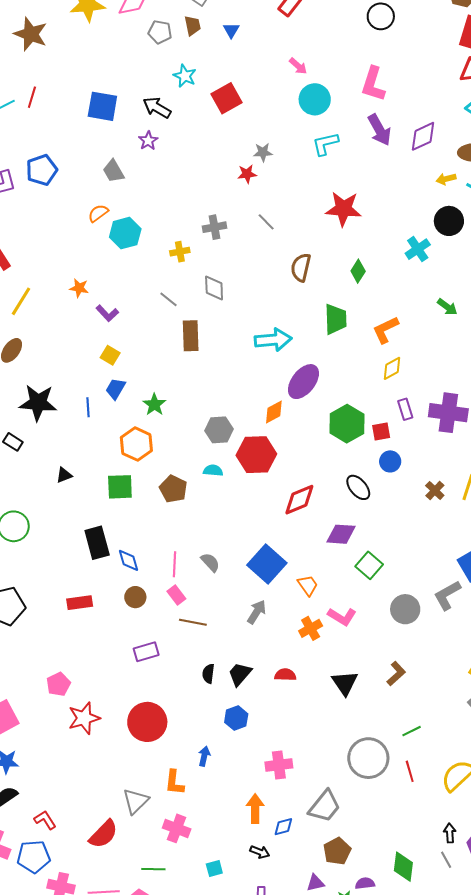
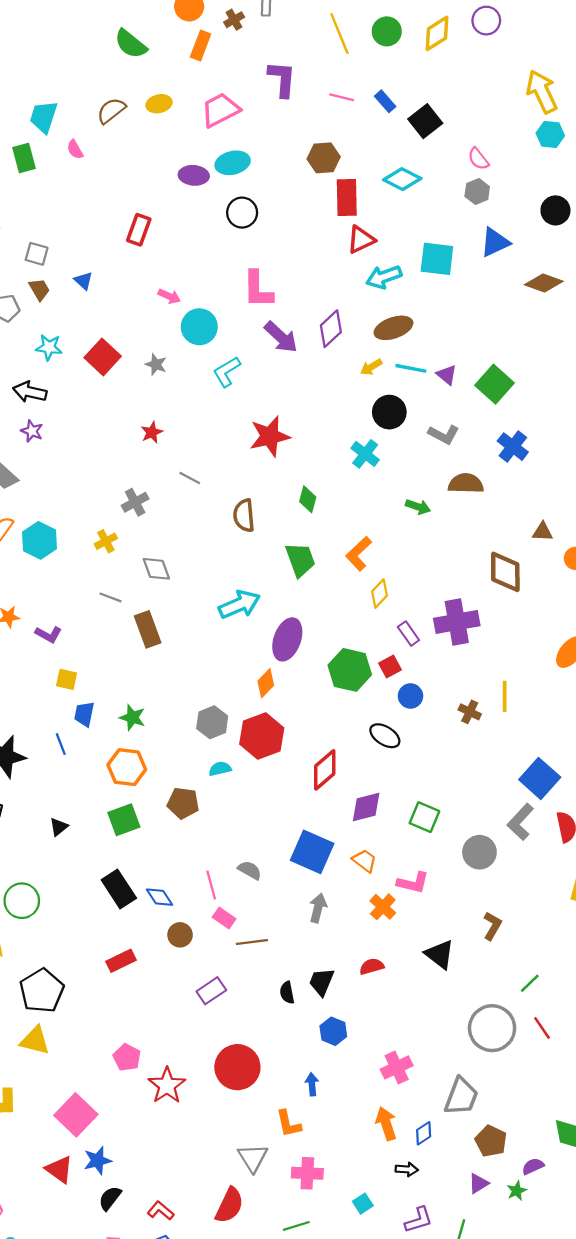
gray star: (263, 152) -> (156, 364), moved, turned -30
purple diamond: (341, 534) -> (366, 807), moved

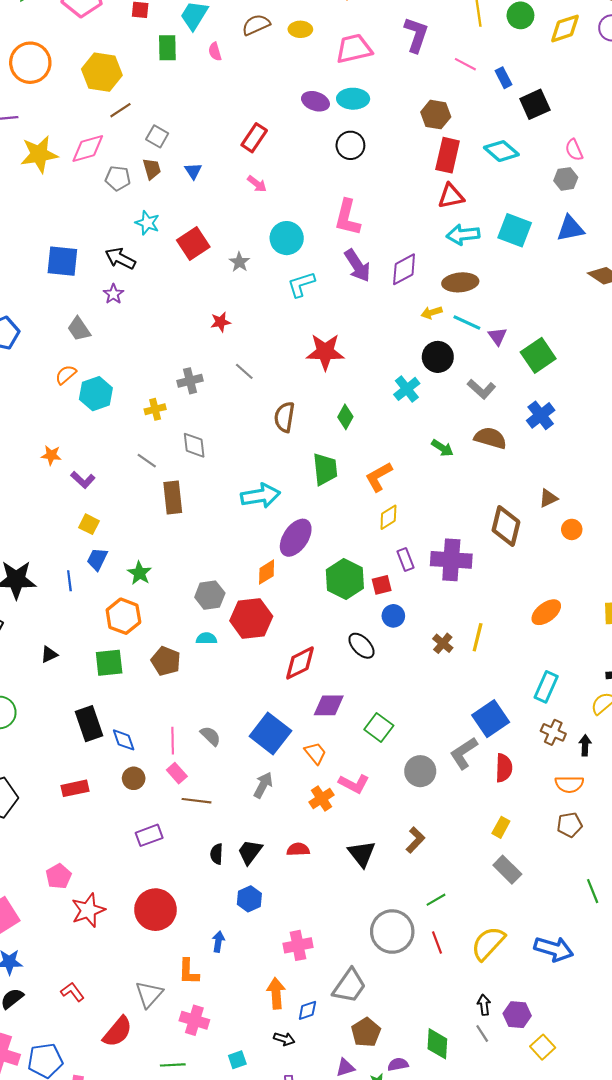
pink arrow: (169, 296) -> (257, 184), moved
brown triangle: (543, 532) -> (548, 498), turned -42
red L-shape: (161, 1211) -> (72, 992), moved

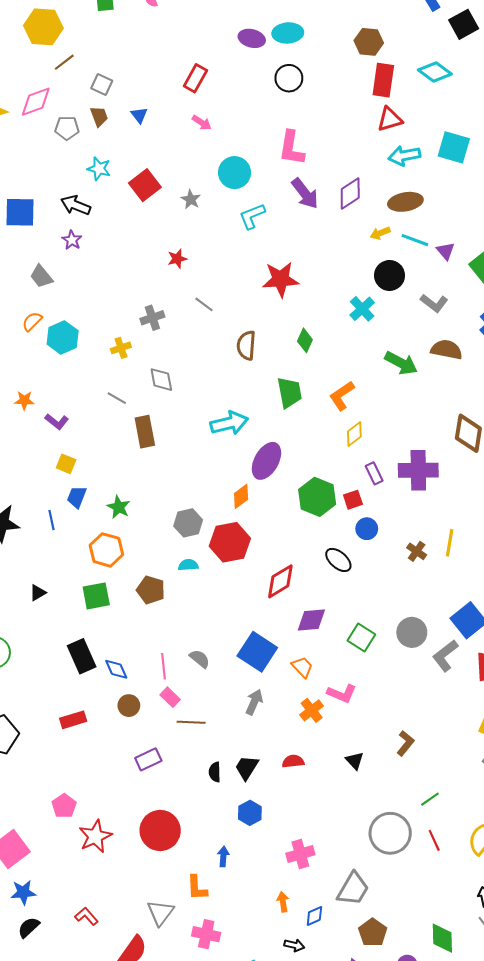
green arrow: (442, 448) -> (401, 363), size x1.5
gray circle: (420, 771) -> (412, 632), moved
black triangle: (362, 854) -> (355, 761), size x0.7
orange arrow: (276, 993) -> (283, 902), size x0.7

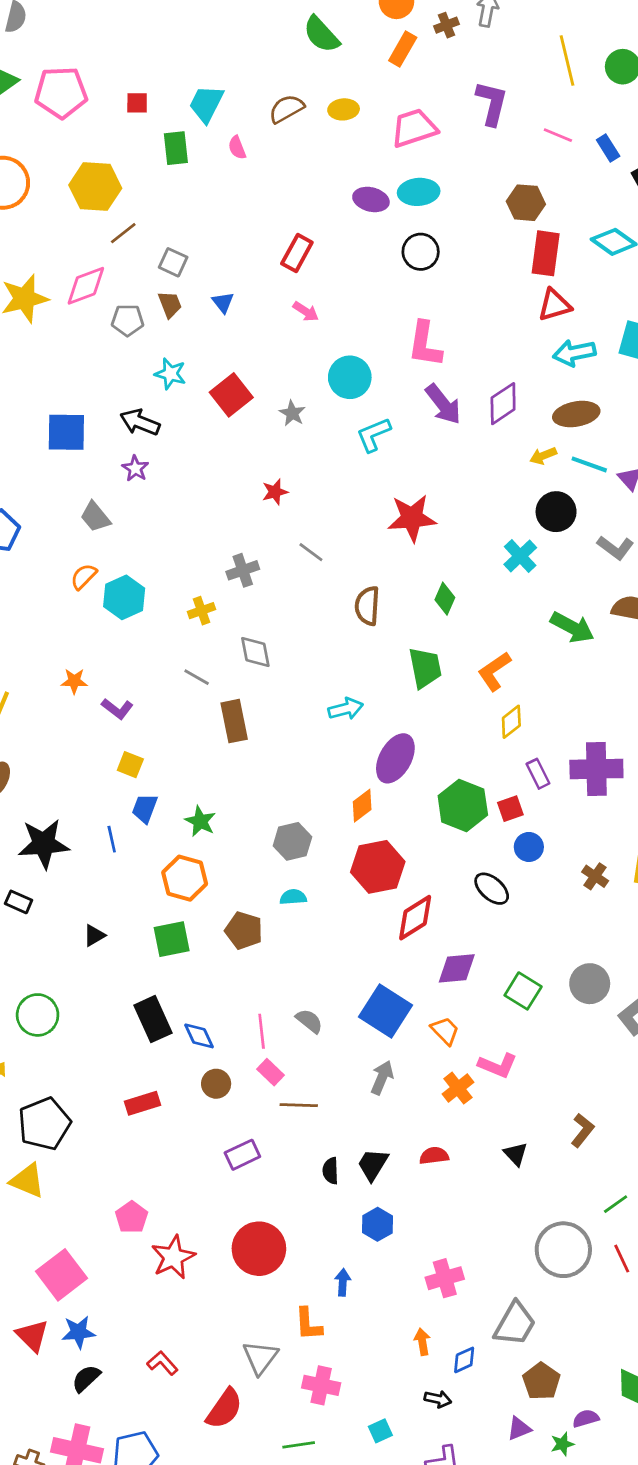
cyan arrow: (229, 423) -> (346, 709), size x0.7
red hexagon: (230, 542) -> (378, 867), moved

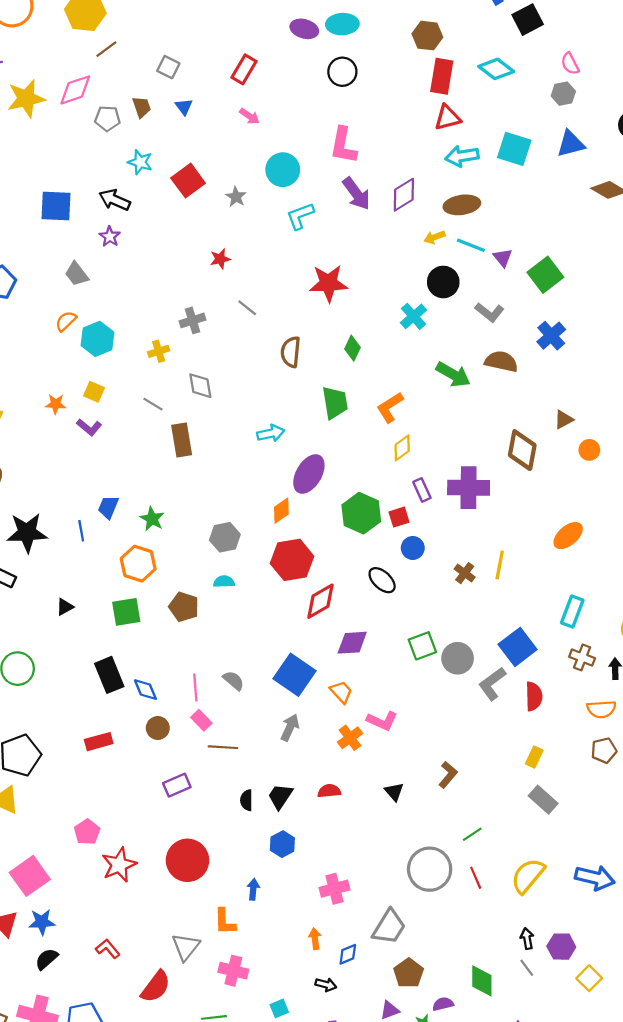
gray square: (173, 262) -> (168, 67), moved
yellow square: (130, 765) -> (94, 392), moved
green square: (523, 991) -> (422, 646), moved, turned 36

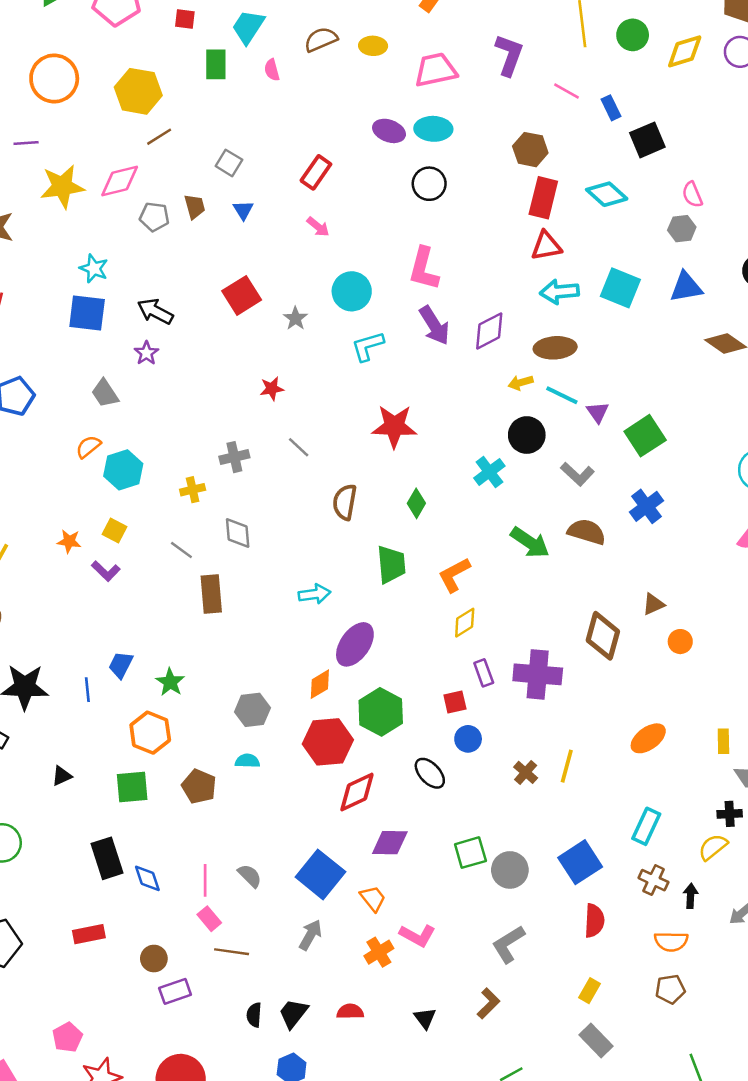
cyan star: (140, 162) -> (94, 268), moved
green hexagon: (361, 513) -> (381, 712), moved
gray L-shape: (492, 684) -> (508, 944), moved
brown circle: (158, 728) -> (154, 959), moved

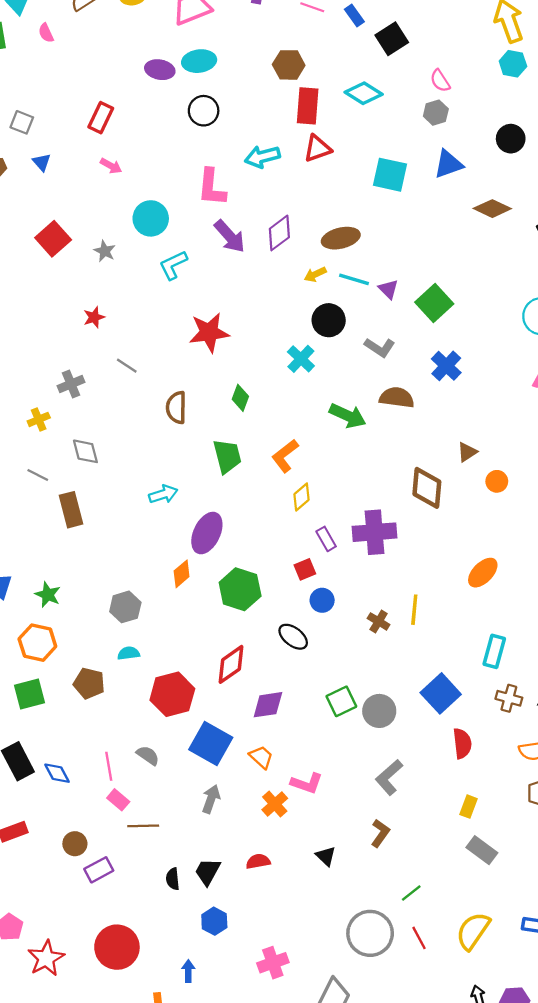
cyan arrow: (559, 292) -> (262, 157), moved
red hexagon: (328, 742) -> (172, 694), moved

